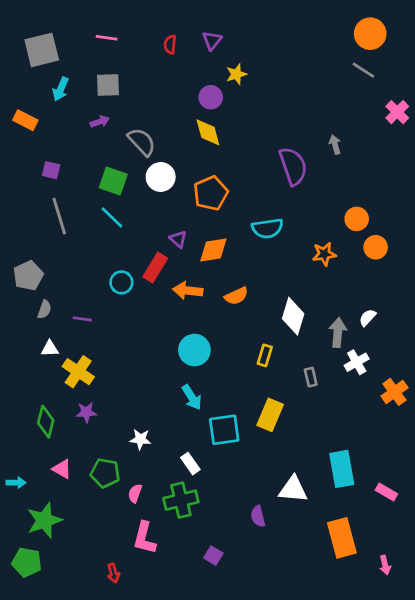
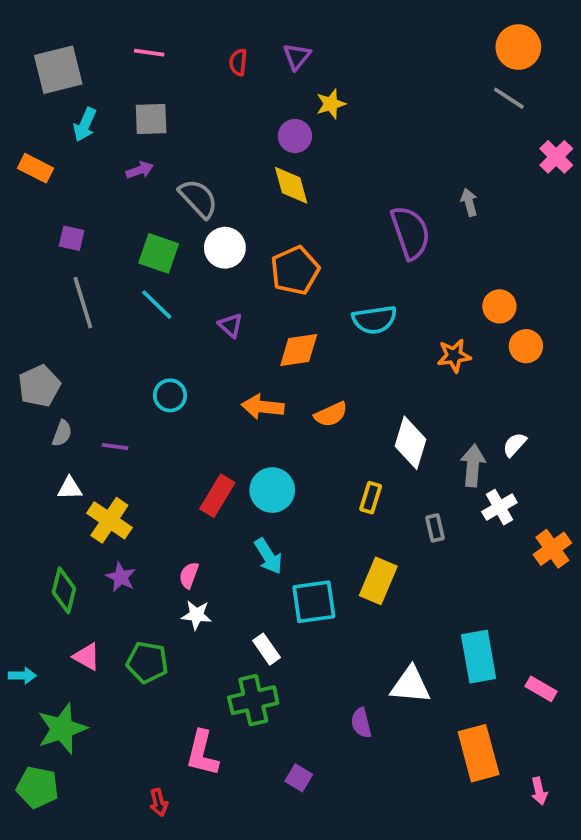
purple triangle: (178, 239) -> (231, 325), moved
red rectangle: (155, 268) -> (217, 496), moved
purple star: (86, 412) -> (121, 577), turned 30
pink semicircle: (135, 493) -> (189, 575), moved

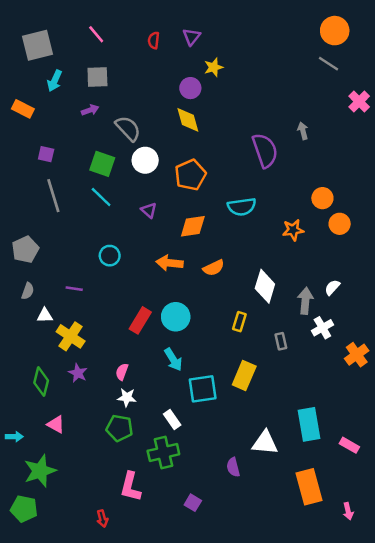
pink line: (149, 53) -> (96, 34), turned 42
gray semicircle: (62, 433) -> (28, 291), moved
green pentagon: (147, 662) -> (119, 428), moved

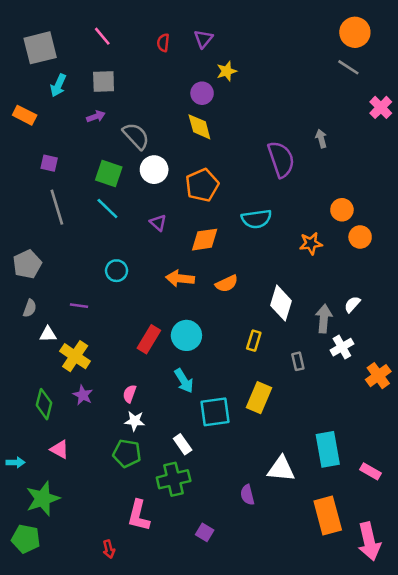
pink arrow: (348, 511) -> (369, 541), size x2.0

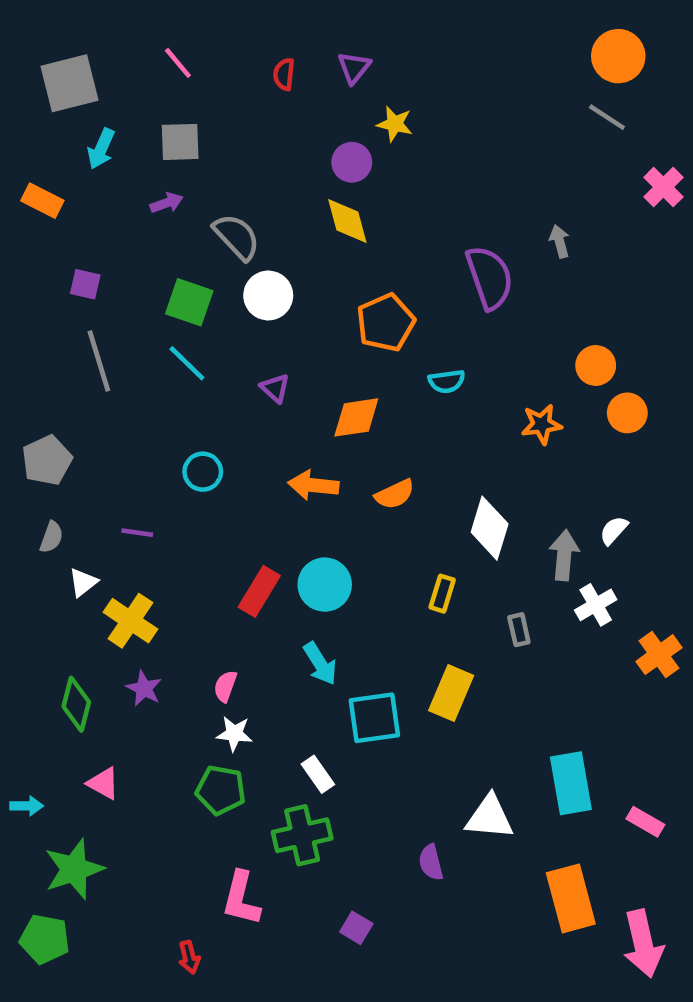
yellow star: (227, 71) -> (395, 124), turned 30
orange pentagon: (202, 185) -> (386, 323), moved
cyan semicircle: (256, 219) -> (447, 381), size x0.7
white triangle: (48, 334) -> (83, 582), turned -36

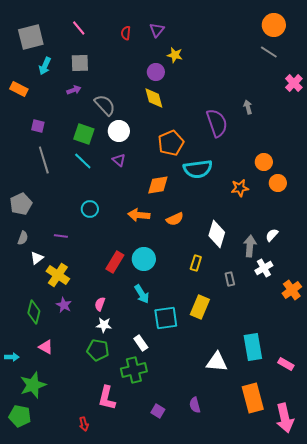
cyan semicircle: (447, 381) -> (198, 169), size x1.8
purple triangle: (275, 388) -> (119, 160), moved
purple semicircle: (431, 862) -> (195, 405), moved

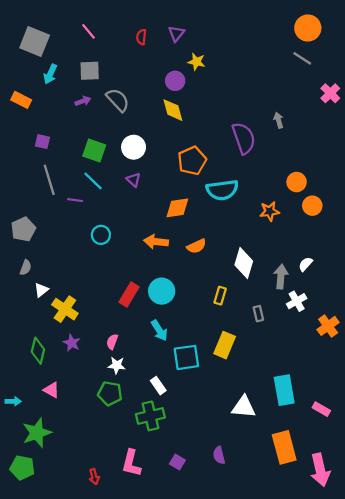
gray square: (31, 37) -> (35, 41), turned 36
gray semicircle: (105, 105) -> (118, 100), moved
purple line: (61, 236) -> (75, 200), moved
pink L-shape: (107, 398) -> (131, 463), moved

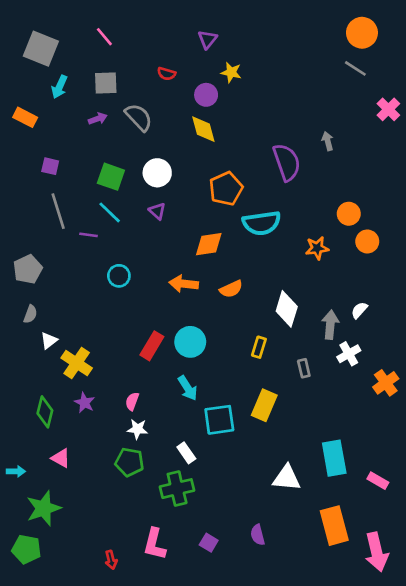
red semicircle: (141, 37) -> (166, 74), moved, turned -80

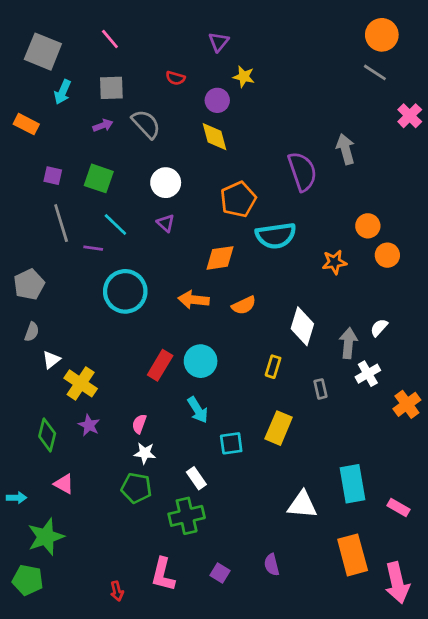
gray arrow: (328, 141) -> (346, 149), size x1.5
green square: (111, 177) -> (99, 178), moved
cyan circle: (119, 276) -> (125, 291), size x1.8
cyan square: (219, 420) -> (231, 443), size x0.7

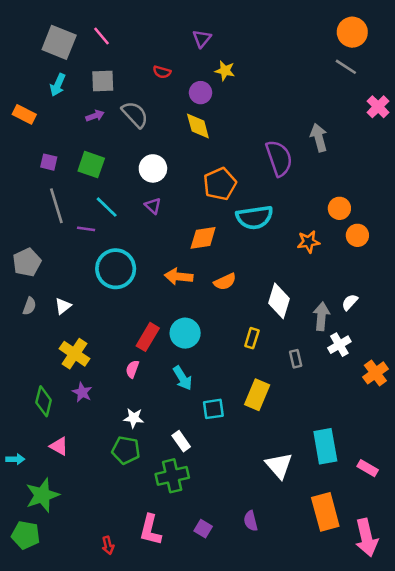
gray square: (43, 52) -> (59, 42), moved
white triangle: (51, 360) -> (63, 306), moved
pink semicircle: (139, 424) -> (132, 369), moved
white triangle: (302, 505) -> (279, 466), turned 44

